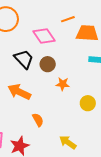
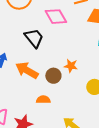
brown circle: (48, 64) -> (53, 76), moved
orange semicircle: (38, 120) -> (43, 100), turned -64

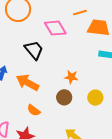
brown circle: (53, 76) -> (64, 97), moved
orange semicircle: (43, 100) -> (34, 110), moved, turned -144

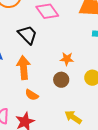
orange arrow: (28, 83) -> (24, 68), turned 60

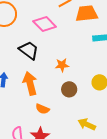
orange star: (67, 59) -> (62, 65), moved

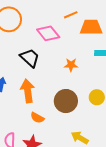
orange star: (62, 65) -> (71, 65), moved
brown circle: (69, 89) -> (66, 101), size x1.5

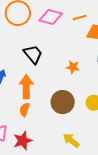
pink diamond: (48, 33) -> (51, 17), moved, turned -45
orange semicircle: (37, 118) -> (24, 110), moved, turned 72

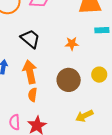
yellow arrow: (71, 140) -> (84, 116), turned -54

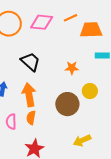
yellow circle: (99, 75) -> (90, 91), moved
pink semicircle: (15, 122) -> (11, 122), moved

